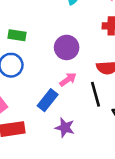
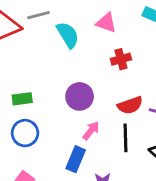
black line: (96, 94) -> (125, 138), turned 30

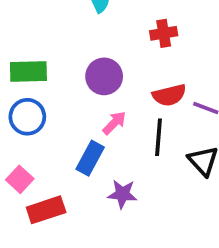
green rectangle: (22, 99) -> (28, 71), size x1.4

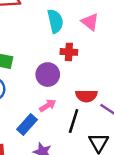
red cross: (164, 33) -> (69, 52), moved

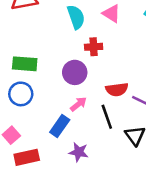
black line: (74, 121) -> (107, 117), turned -30

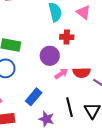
pink arrow: (78, 104) -> (61, 74), moved
black line: (107, 117) -> (69, 107), moved

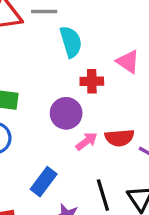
pink triangle: (83, 12) -> (128, 62), moved

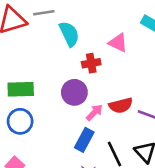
blue rectangle: (44, 182) -> (84, 140), moved

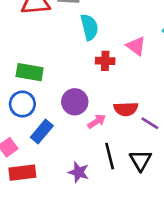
purple circle: (74, 92) -> (75, 102), moved
pink arrow: (94, 112) -> (97, 121), moved
blue rectangle: (84, 140) -> (42, 131), moved

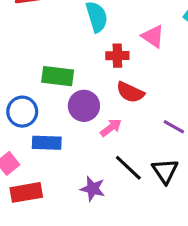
green rectangle: (30, 72) -> (58, 76), moved
red semicircle: (126, 109) -> (130, 92), moved, turned 30
blue rectangle: (42, 131) -> (47, 143), turned 55
black line: (110, 156) -> (128, 168), turned -30

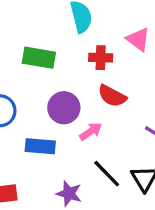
green rectangle: (58, 76) -> (39, 58), moved
blue rectangle: (47, 143) -> (40, 146), moved

